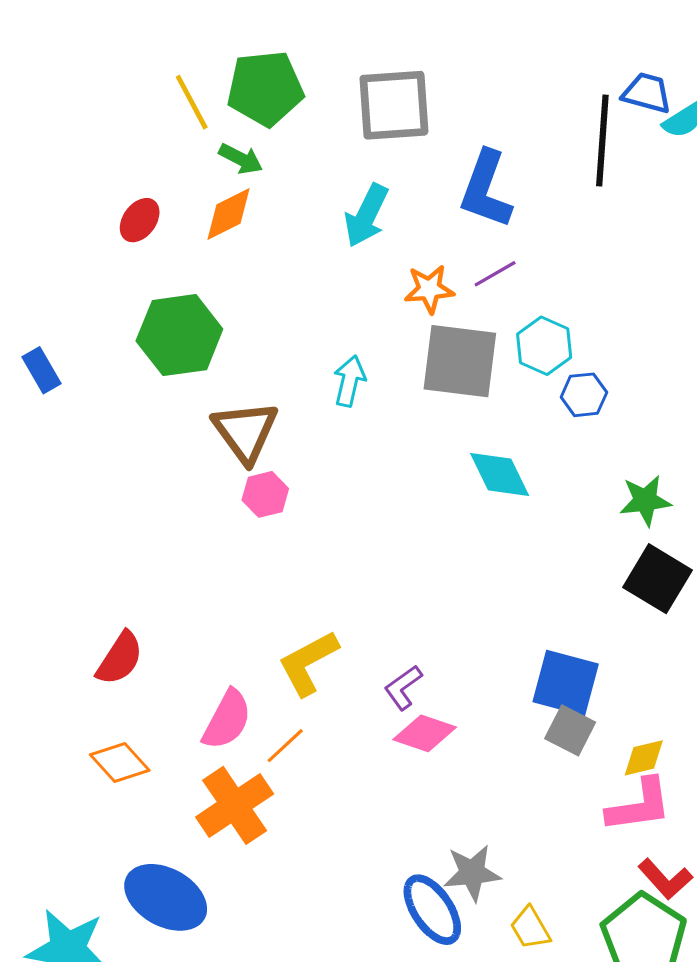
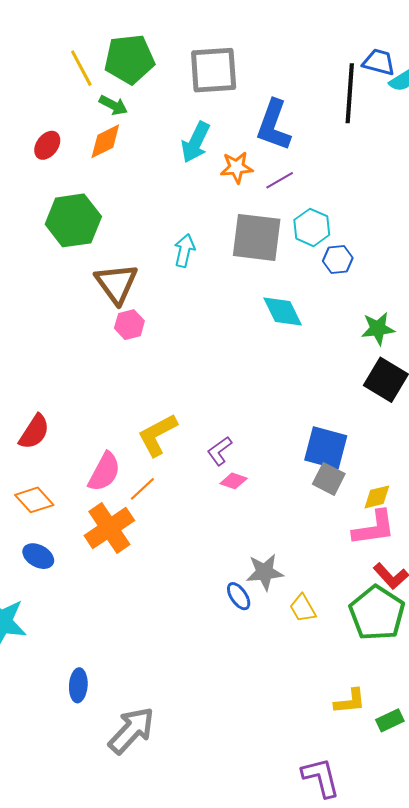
orange star: (429, 289) -> (237, 167), moved
pink diamond: (425, 733) -> (234, 481), size x0.7
blue ellipse: (166, 897) -> (38, 556), moved, size x0.6
blue ellipse: (432, 910) -> (239, 596), size x0.6

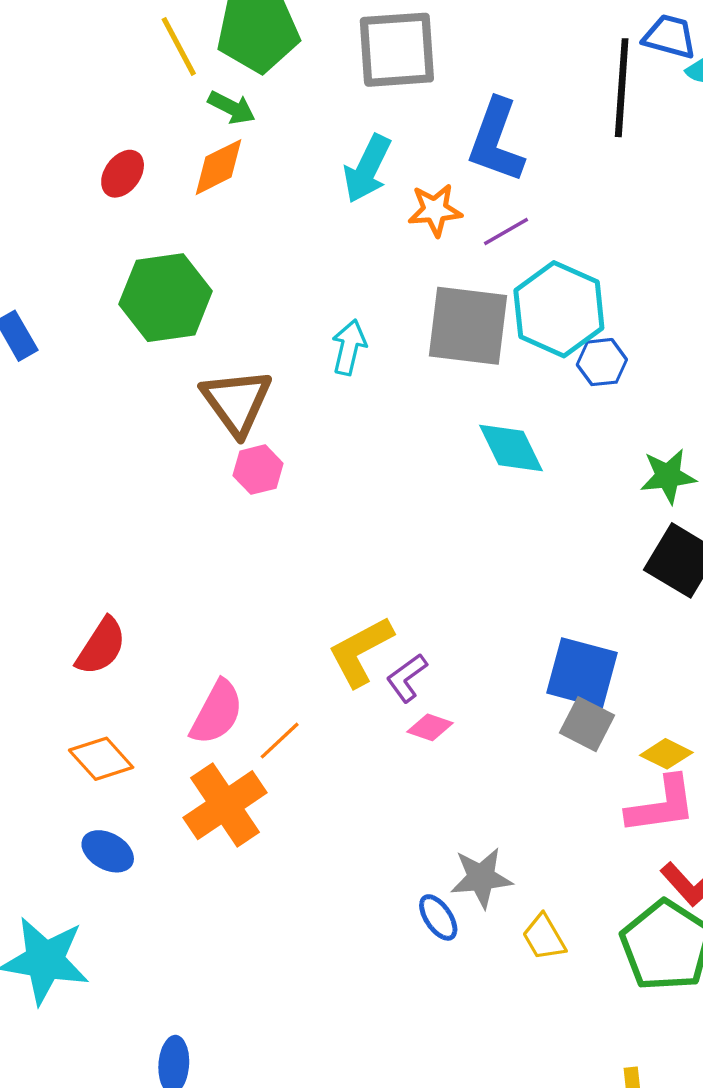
cyan hexagon: (312, 227) -> (559, 309), size x1.5
yellow L-shape: (157, 435) -> (361, 651), moved
yellow diamond: (377, 497) -> (666, 754), turned 40

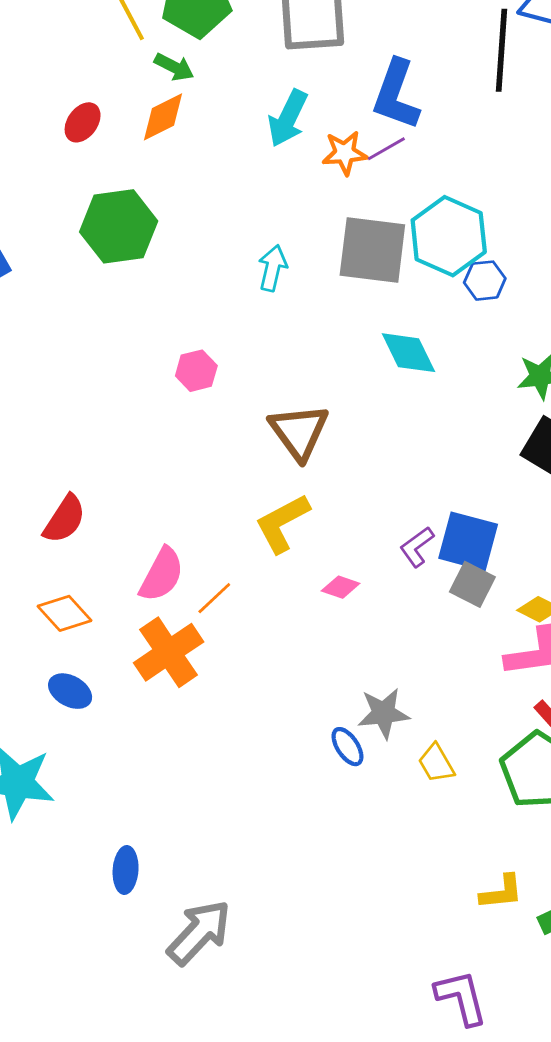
purple line: (506, 232) -> (386, 149), moved
brown triangle: (237, 402) -> (299, 432), moved
purple L-shape: (407, 678) -> (417, 547), moved

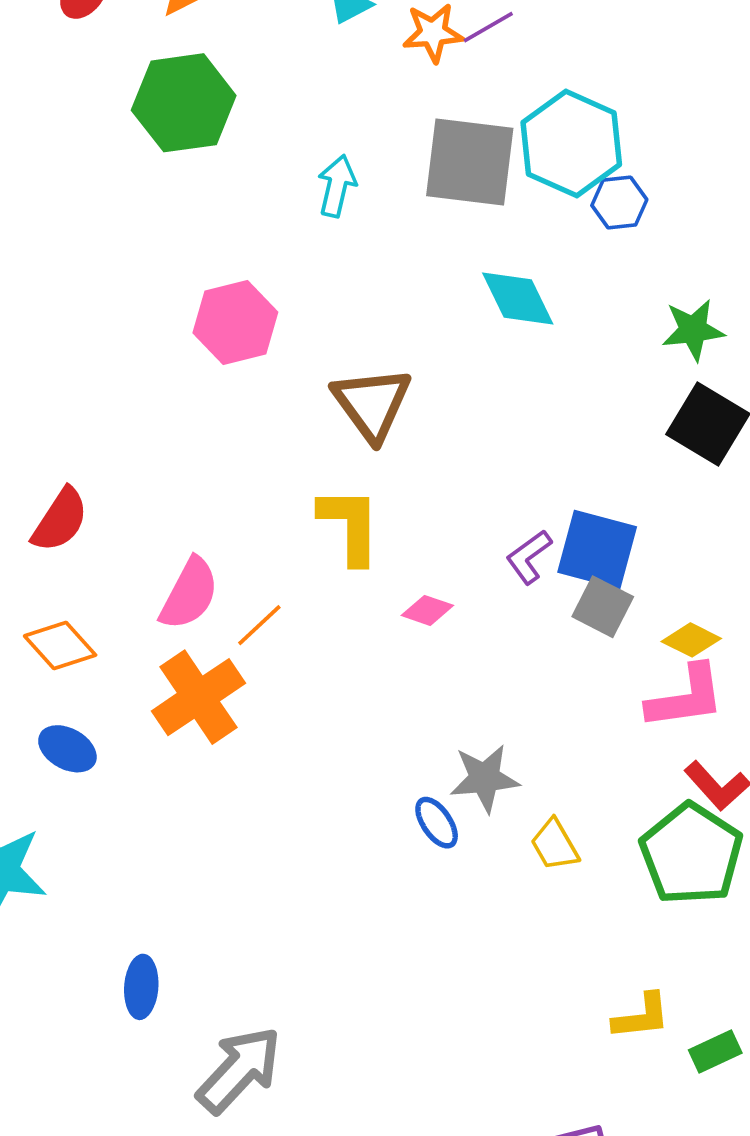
green hexagon: (119, 226) -> (184, 103), moved
pink hexagon: (196, 371) -> (235, 322), size x1.5
yellow L-shape: (282, 523) -> (350, 525), turned 118

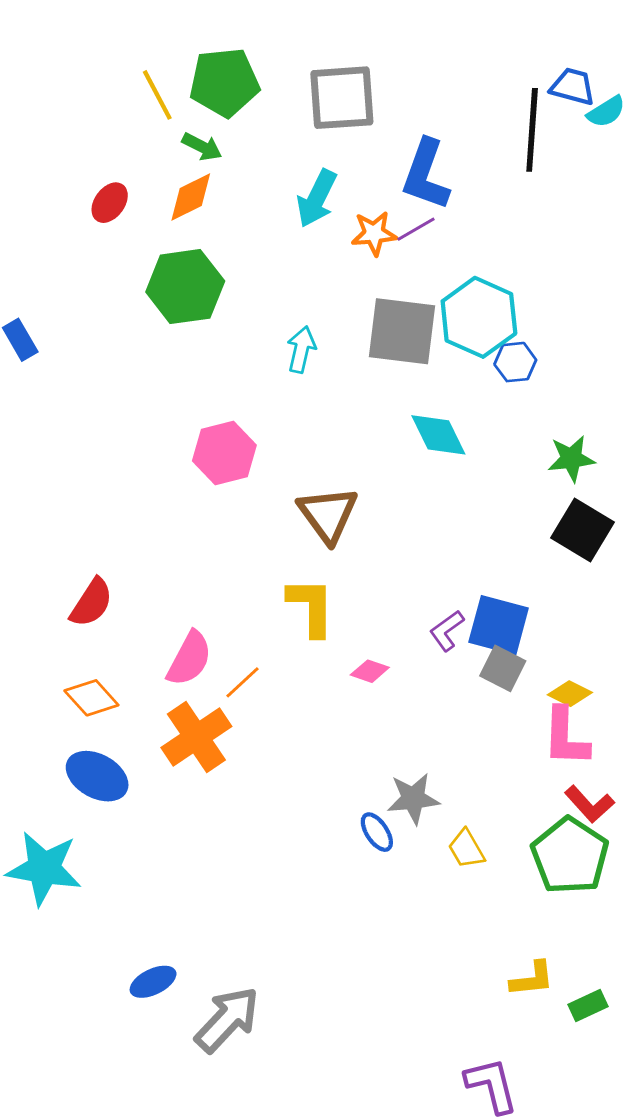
pink L-shape: (686, 697) -> (566, 737), turned 100
blue ellipse: (67, 749) -> (97, 776), size x1.4
blue ellipse: (141, 987) -> (153, 982), moved, turned 60

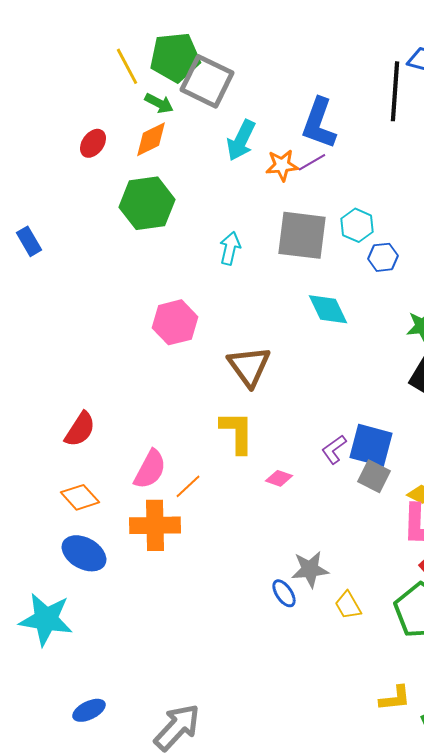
gray square: (342, 98) -> (207, 81), moved, turned 30
cyan hexagon: (479, 317) -> (357, 225), size x0.6
orange cross: (196, 737) -> (155, 525), turned 33
blue ellipse: (153, 982) -> (89, 710), moved

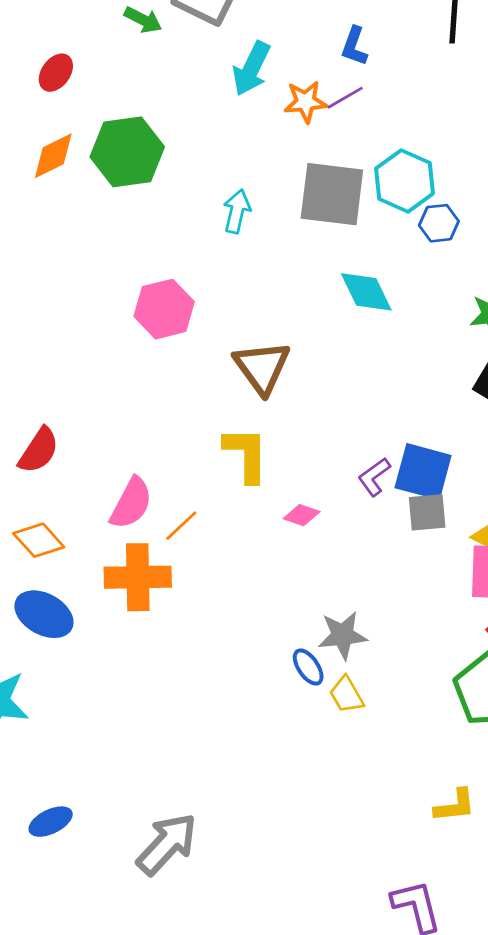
blue L-shape: (319, 123) -> (354, 46), size x0.6
orange diamond: (151, 139) -> (53, 156), moved
cyan hexagon: (357, 225) -> (405, 181), size x1.4
gray square: (374, 476) -> (427, 512), turned -32
yellow trapezoid: (348, 605) -> (346, 695), moved

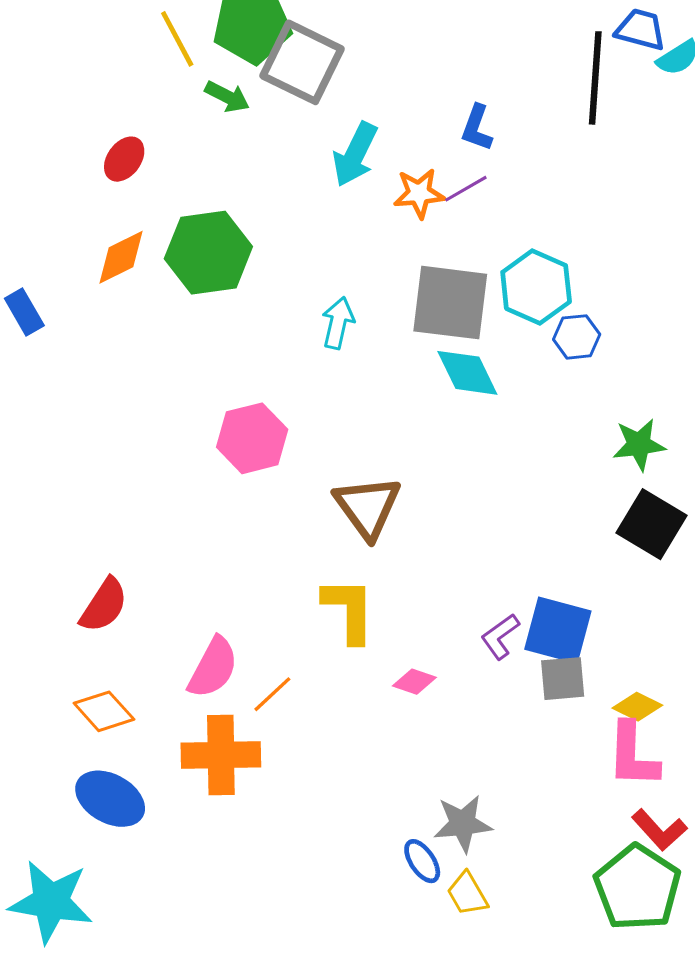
cyan diamond: (366, 292) -> (467, 373), moved

